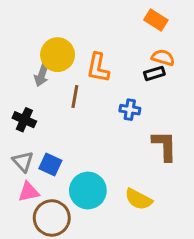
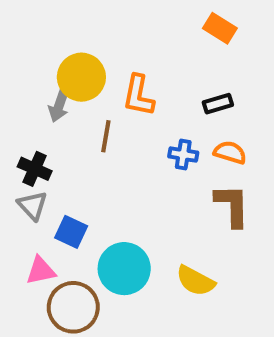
orange semicircle: (163, 58) -> (230, 152), moved
gray triangle: (23, 162) -> (33, 205), moved

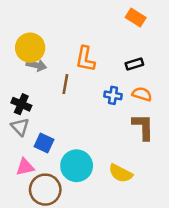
yellow circle: (81, 77) -> (30, 48), moved
gray arrow: (59, 106) -> (36, 65), turned -96

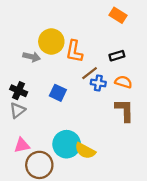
yellow circle: (30, 48) -> (51, 42), moved
brown line: (65, 84) -> (90, 73), moved, turned 42
gray triangle: (20, 127) -> (17, 110), turned 35
blue square: (44, 143) -> (58, 93), moved
yellow semicircle: (121, 173) -> (85, 151), moved

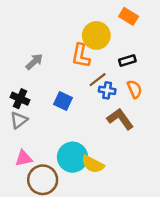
yellow circle: (51, 42) -> (96, 35), moved
gray arrow: (32, 57) -> (34, 62), turned -56
orange semicircle: (123, 82) -> (135, 89), turned 49
brown L-shape: (125, 110) -> (120, 119), moved, turned -35

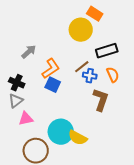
orange rectangle: (129, 16) -> (95, 14), moved
orange L-shape: (81, 56) -> (51, 69), moved, turned -135
black rectangle: (127, 60) -> (107, 51), size x1.5
brown L-shape: (120, 119) -> (101, 100), turned 55
pink triangle: (24, 158) -> (26, 119), moved

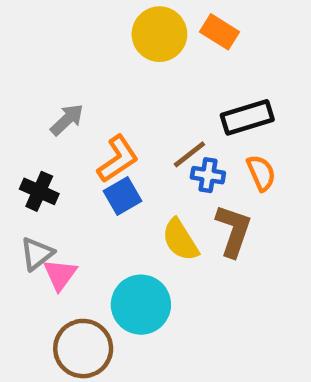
yellow circle: (81, 30) -> (159, 34), moved
blue square: (53, 85) -> (122, 196), turned 35
gray triangle: (16, 101) -> (37, 254), moved
pink triangle: (26, 119) -> (60, 275), turned -42
yellow semicircle: (78, 138) -> (180, 240), moved, turned 30

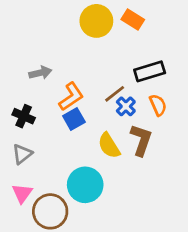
gray arrow: (67, 120) -> (40, 73), turned 30
blue cross: (208, 175) -> (126, 106), turned 36
pink triangle: (60, 275) -> (22, 193), moved

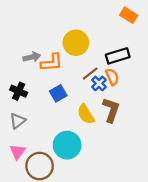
orange rectangle: (133, 20) -> (129, 15), moved
yellow circle: (96, 21) -> (76, 43), moved
orange L-shape: (71, 97) -> (52, 63), moved, turned 30
orange semicircle: (158, 105) -> (112, 77), moved

